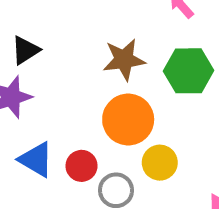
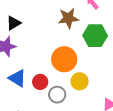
brown star: (124, 60) -> (68, 18), moved

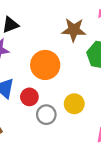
orange circle: (64, 59) -> (45, 65), moved

